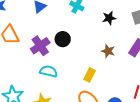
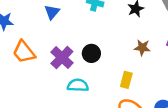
black circle: (63, 39) -> (91, 53), moved

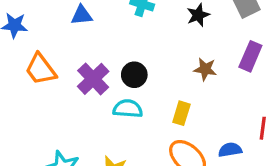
blue triangle: (52, 12) -> (82, 15), turned 42
cyan semicircle: (78, 85) -> (128, 109), moved

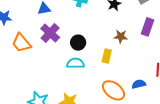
purple cross: (93, 79) -> (50, 33), moved
yellow rectangle: (181, 113) -> (107, 56), moved

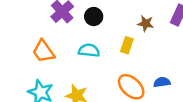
orange trapezoid: (21, 43) -> (44, 51), moved
black circle: (78, 43) -> (94, 17), moved

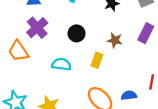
black circle: (94, 17) -> (77, 33), moved
orange trapezoid: (44, 51) -> (18, 51), moved

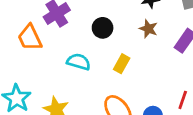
brown star: (115, 40) -> (148, 29), moved

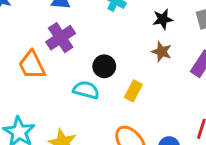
black circle: (103, 28) -> (104, 66), moved

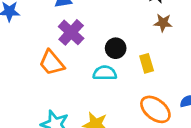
yellow rectangle: (133, 91) -> (147, 63), turned -30

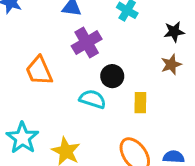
brown star: (163, 23) -> (171, 64), turned 30
purple cross: (71, 32) -> (87, 43), moved

